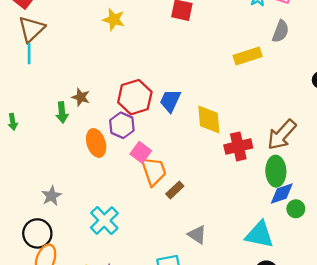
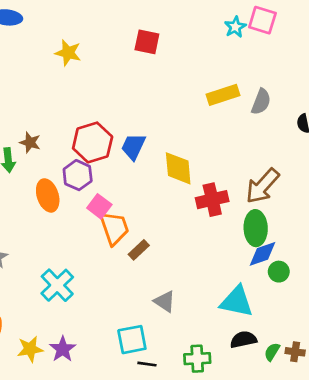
gray semicircle: (281, 31) -> (261, 102), moved

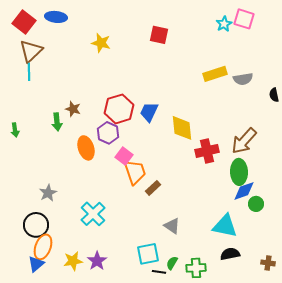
gray semicircle: (261, 102) -> (243, 79), turned 60
green semicircle: (272, 352) -> (172, 263), moved

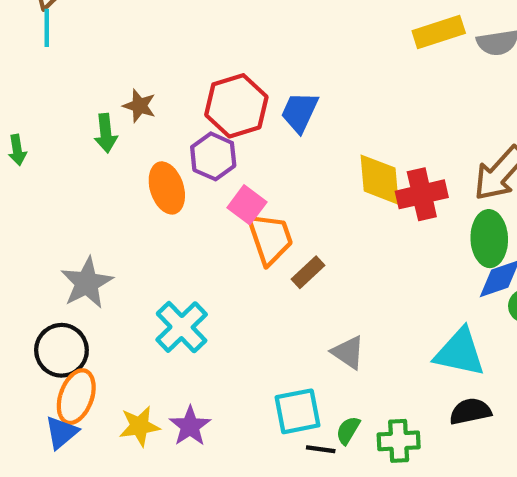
yellow diamond: (182, 128) -> (380, 180), moved
gray star: (48, 193) -> (87, 283), size x1.4

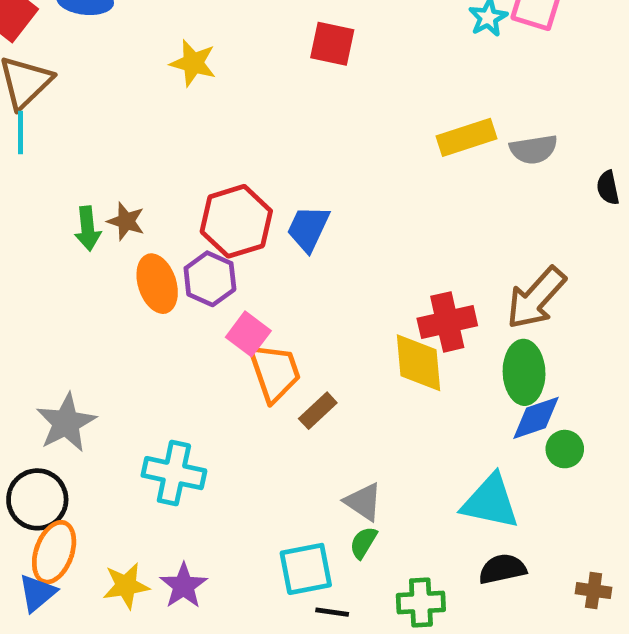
green arrow: (106, 133) -> (88, 228), moved
yellow diamond: (380, 180) -> (419, 363), moved
orange ellipse: (167, 188) -> (157, 284), moved
cyan cross: (182, 327) -> (174, 473), turned -34
green semicircle: (348, 430) -> (363, 543), moved

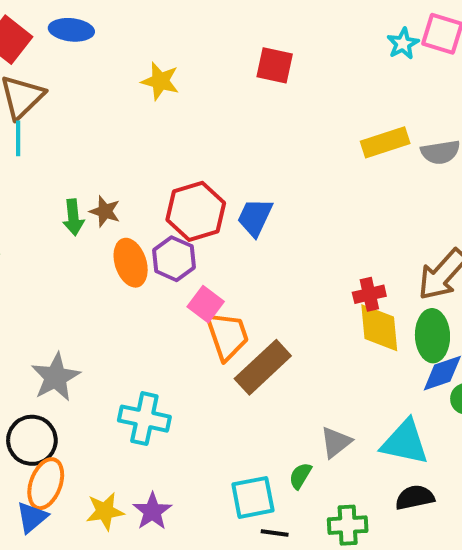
red cross: (447, 322) -> (369, 294), size x0.7
yellow diamond: (419, 363) -> (379, 328), moved
brown rectangle: (318, 411) -> (263, 367), size x1.8
gray triangle: (363, 502) -> (336, 442), moved, turned 48

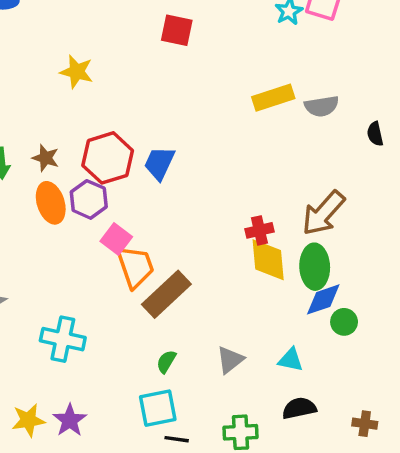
yellow star: (160, 81) -> (77, 72), moved
brown star: (105, 211) -> (46, 158), moved
cyan triangle: (405, 442) -> (291, 360), size x0.6
green semicircle: (300, 476) -> (166, 362), moved

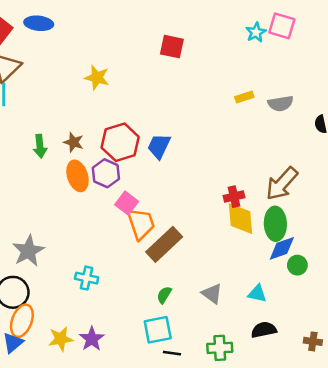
yellow rectangle: (273, 98) -> (244, 97), size x0.6
cyan cross: (63, 339) -> (87, 278), size x0.7
gray triangle: (230, 360) -> (212, 294), turned -45

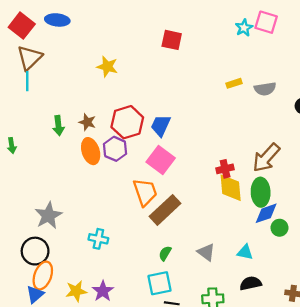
pink square: (127, 203) -> (161, 160), moved, size x1.4

